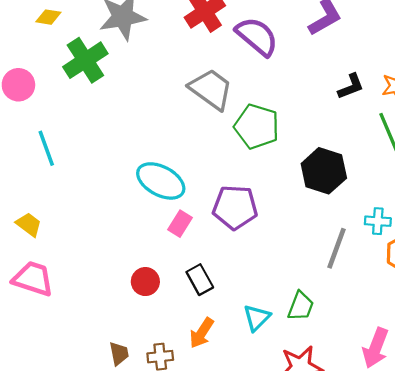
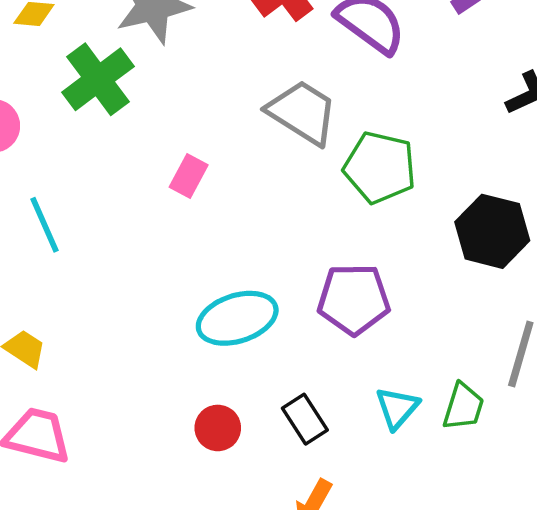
cyan ellipse: (161, 181) -> (237, 318), moved, turned -42
pink rectangle: (180, 224) -> (189, 176), moved
green trapezoid: (301, 306) -> (463, 407), moved
cyan triangle: (257, 318) -> (397, 408), moved

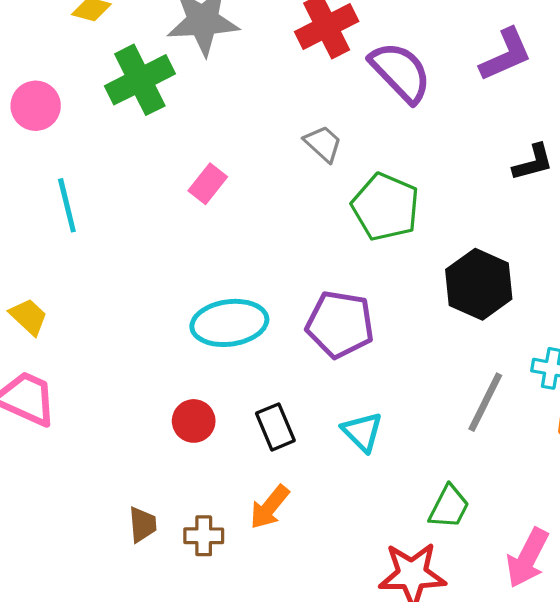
gray trapezoid: (302, 112) -> (323, 144), size x0.6
green trapezoid: (463, 407) -> (449, 507), moved
cyan triangle: (397, 408) -> (362, 432), turned -36

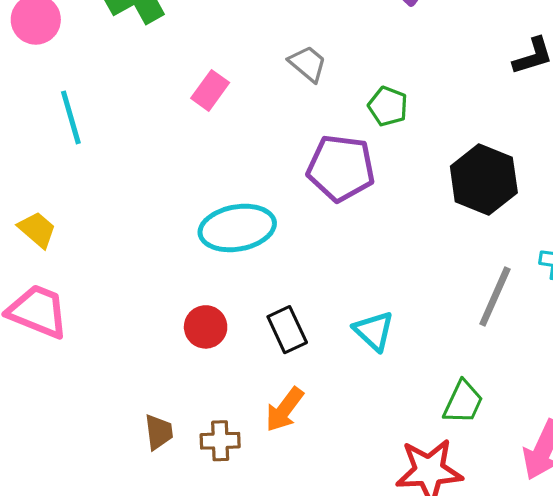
gray trapezoid: (323, 144) -> (308, 64), moved
green pentagon: (386, 207) -> (388, 106), size x0.6
purple pentagon: (340, 324) -> (341, 168), moved

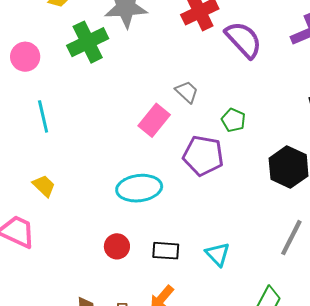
pink rectangle: (210, 90) -> (154, 120), moved, size x1.4
yellow trapezoid: (37, 230) -> (44, 186), moved
black rectangle: (287, 330) -> (166, 251), turned -64

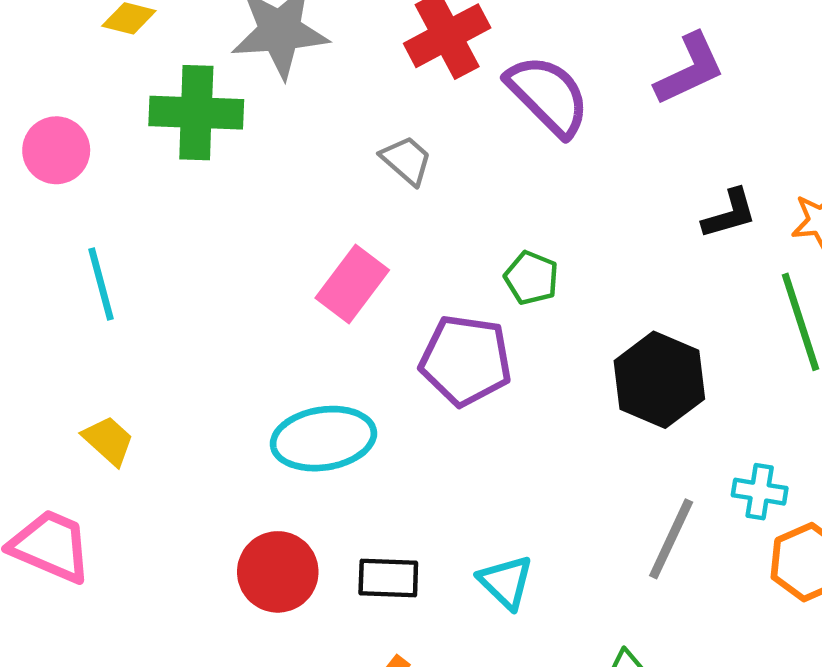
green cross: (88, 42) -> (196, 113), turned 30
gray trapezoid: (187, 92) -> (406, 160), moved
red circle: (117, 246) -> (278, 572), size x1.4

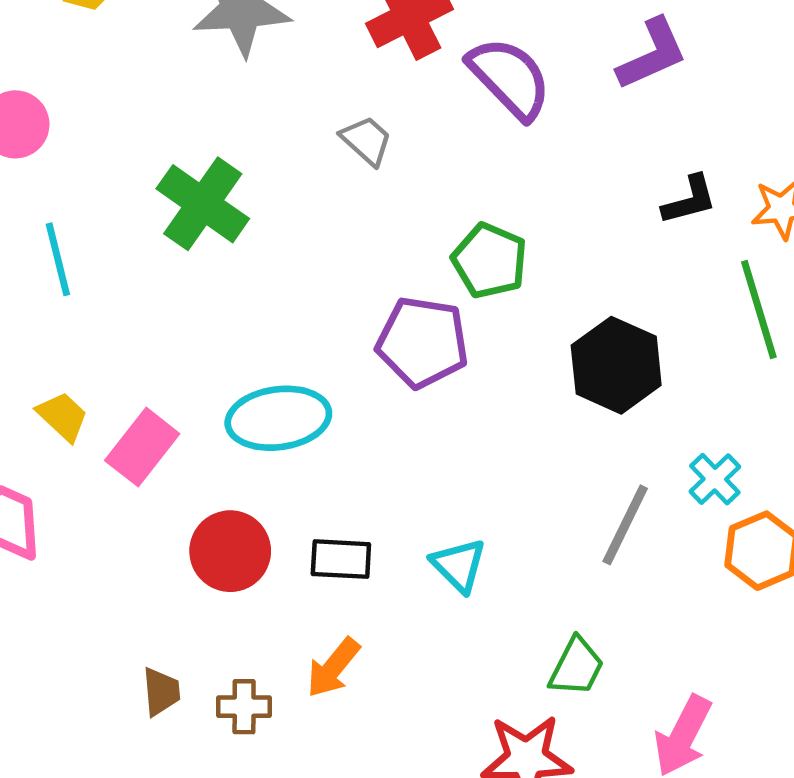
green cross: (196, 113) -> (203, 204), moved, turned 32
green pentagon: (531, 278) -> (490, 261), size x1.4
pink rectangle: (352, 284) -> (142, 447), moved
cyan cross: (760, 492) -> (715, 479), turned 36

